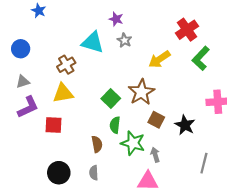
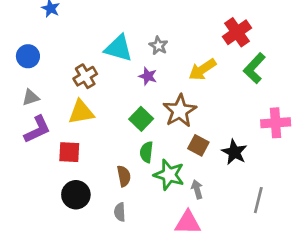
purple star: (116, 19) -> (148, 76), moved
black circle: (59, 173) -> (76, 195), moved

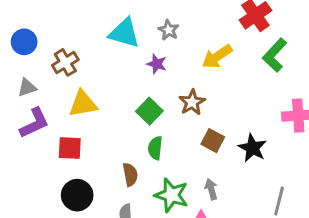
brown cross: (85, 76) -> (65, 62), moved
brown star: (180, 111) -> (192, 102), size x0.7
green star: (169, 175) -> (171, 195), moved

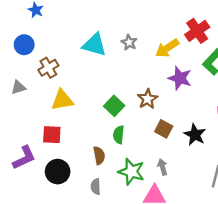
blue circle: (24, 42) -> (24, 45), moved
yellow arrow: (217, 57) -> (167, 48), moved
purple star: (157, 64) -> (180, 78), moved, size x1.5
purple L-shape: (34, 123) -> (24, 158), moved

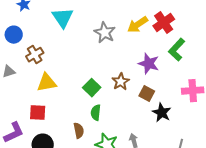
gray star: (129, 42) -> (105, 33), size x1.5
cyan triangle: (94, 45) -> (63, 18), moved, turned 40
yellow arrow: (167, 48) -> (138, 25), moved
brown square: (164, 129) -> (147, 94), moved

